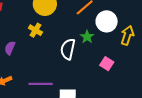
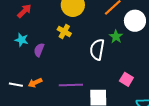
pink square: (107, 64) -> (126, 79), moved

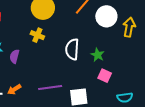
green star: (116, 37) -> (98, 55), moved

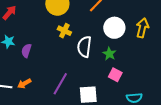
white circle: (106, 16) -> (114, 28), moved
yellow cross: (37, 35) -> (64, 31), moved
purple line: (50, 87) -> (60, 84), turned -55

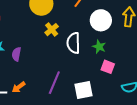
yellow cross: (64, 31) -> (52, 30), turned 32

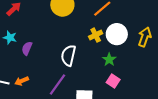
yellow cross: (52, 30) -> (96, 35), moved
white semicircle: (73, 43) -> (68, 55), moved

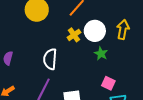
green star: (109, 60) -> (101, 54), moved
pink square: (113, 81) -> (108, 83), moved

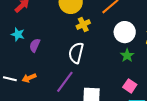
yellow cross: (74, 35) -> (83, 24), moved

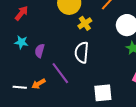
purple line: (65, 82) -> (60, 73), moved, turned -65

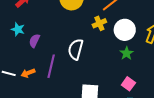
yellow cross: (85, 23) -> (99, 23), moved
purple line: (60, 73) -> (51, 66), turned 40

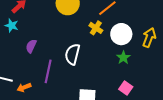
yellow cross: (99, 23) -> (96, 28), turned -32
cyan star: (18, 29) -> (12, 25), moved
orange arrow: (28, 73) -> (24, 87), moved

